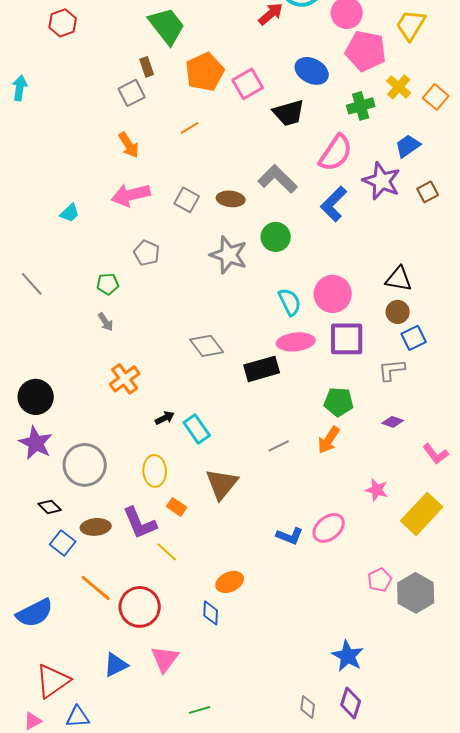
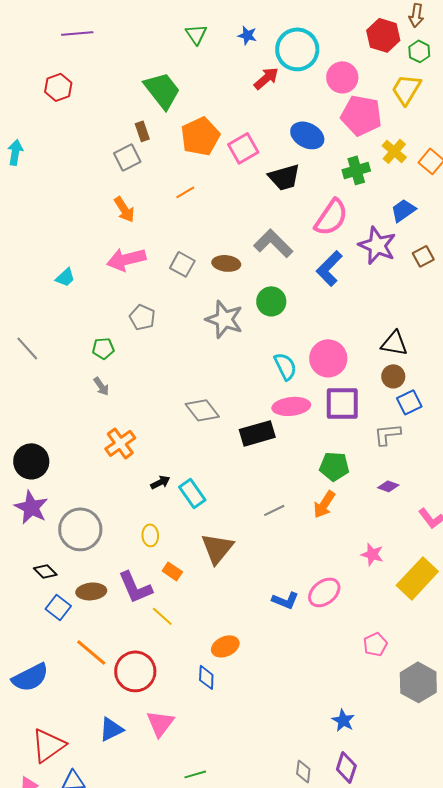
yellow ellipse: (155, 471) -> (150, 535), size x0.7
gray hexagon: (416, 593) -> (418, 682), moved
blue star: (348, 656) -> (343, 720), size x0.7

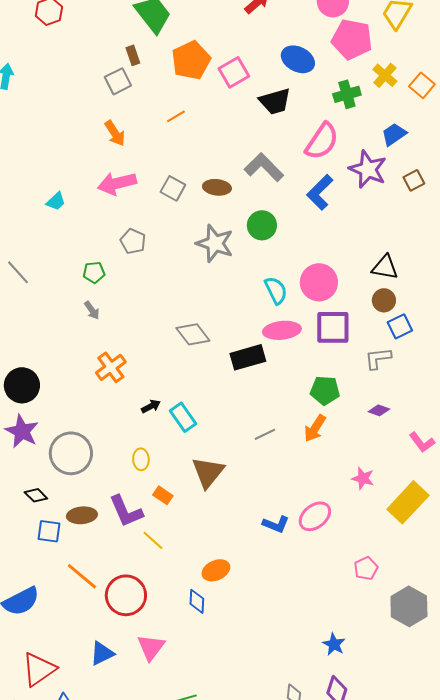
blue square: (58, 607) -> (49, 531), turned -30

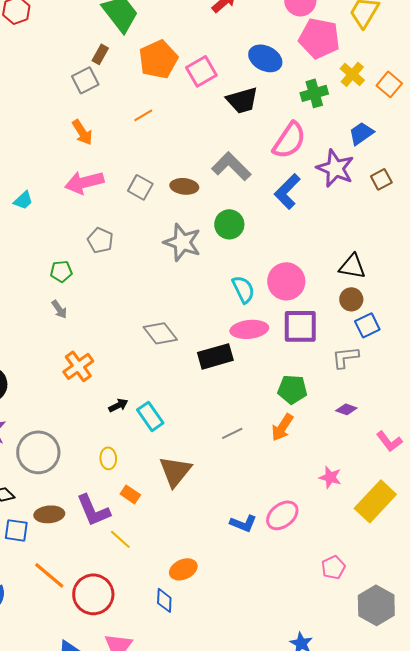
brown rectangle: (133, 55) -> (100, 54), turned 48

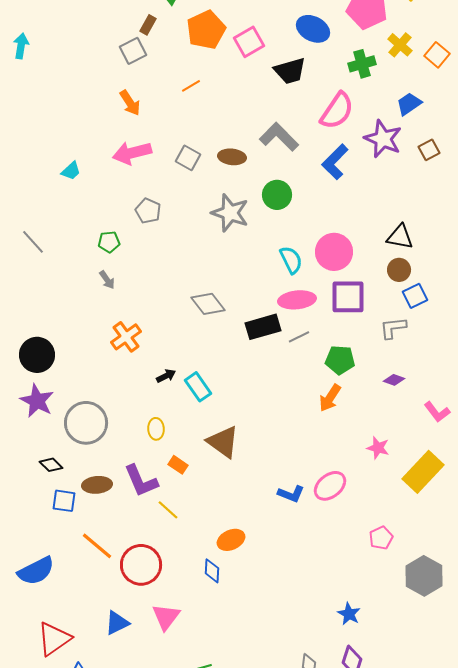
gray line: (232, 433) -> (299, 337), moved
brown triangle: (175, 471) -> (223, 442), turned -33

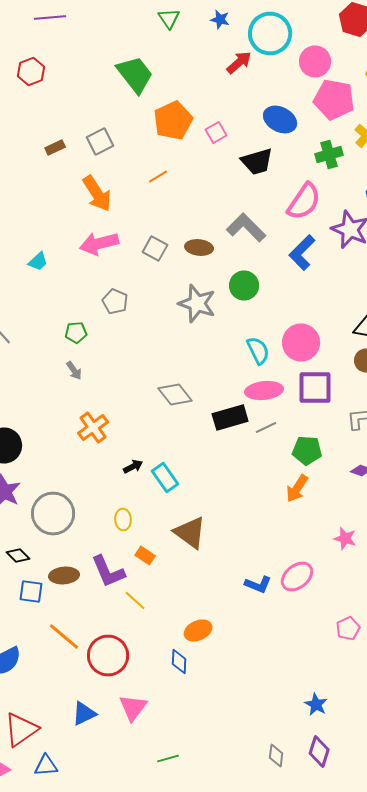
brown rectangle: (148, 25) -> (55, 148), moved, turned 36
pink square: (249, 42) -> (216, 132), size x0.7
orange arrow: (130, 103) -> (97, 194), size x1.4

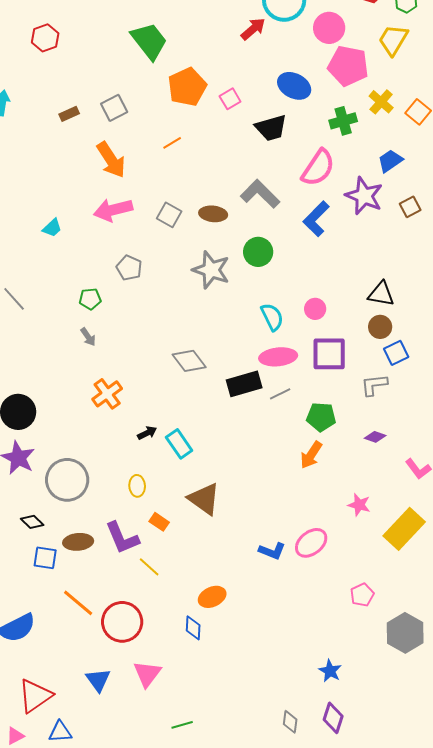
pink circle: (301, 342) -> (315, 309), size x0.6
blue triangle: (84, 714) -> (98, 680), turned -40

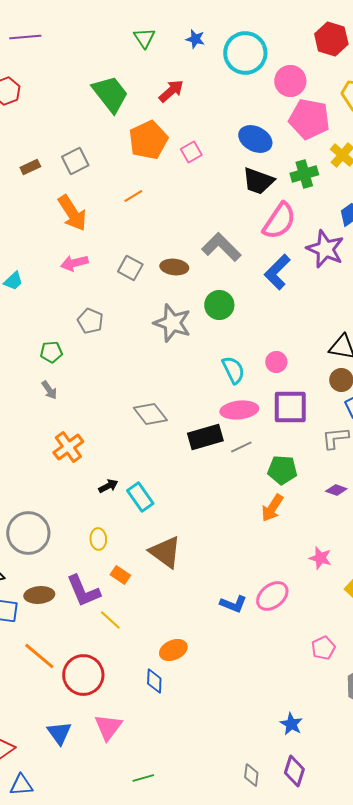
red arrow: (253, 29) -> (171, 91), moved
black trapezoid: (271, 128) -> (258, 181), moved, turned 36
pink arrow: (113, 210) -> (74, 263), size x0.7

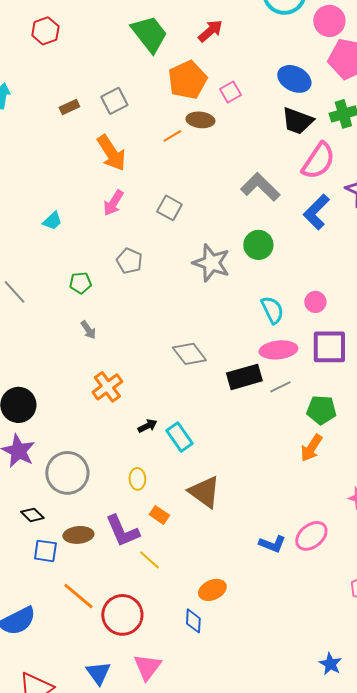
pink arrow: (74, 263) -> (113, 203), turned -44
brown ellipse: (174, 267) -> (200, 120), moved
green pentagon: (51, 352) -> (80, 283), moved

